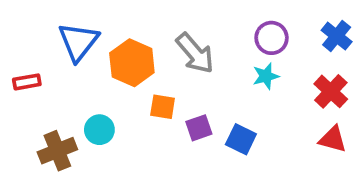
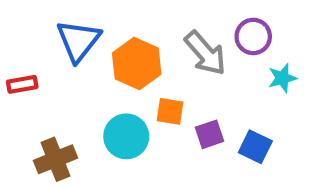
purple circle: (272, 38) -> (253, 36), moved
cyan circle: (99, 130) -> (126, 136), moved, size x1.4

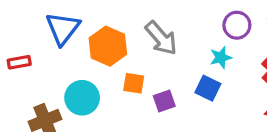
purple circle: (253, 36) -> (237, 25), moved
cyan circle: (126, 136) -> (82, 98), moved
blue square: (255, 147) -> (208, 88), moved

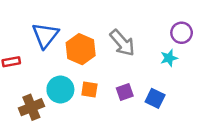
orange square: (134, 83) -> (89, 90), moved
blue square: (208, 88) -> (155, 98), moved

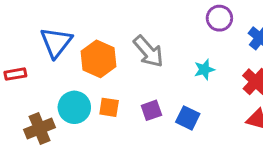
purple circle: (182, 33) -> (219, 18), moved

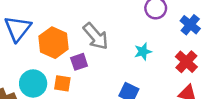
purple square: (151, 110) -> (79, 62), moved

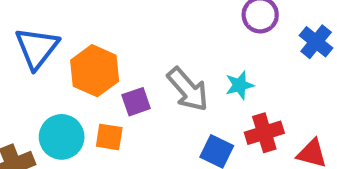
gray arrow: (96, 36) -> (188, 89), moved
red cross: (186, 62) -> (264, 133), moved, turned 30

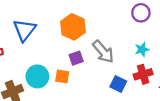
orange hexagon: (95, 71) -> (73, 27), moved
cyan star: (240, 85) -> (142, 49), moved

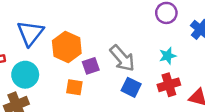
orange hexagon: (73, 27) -> (67, 47), moved
cyan circle: (37, 76) -> (25, 75), moved
blue square: (118, 84) -> (131, 87), moved

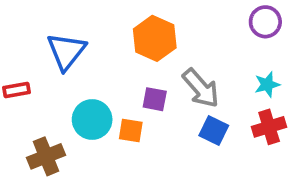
orange hexagon: (67, 47) -> (155, 38), moved
purple square: (91, 66) -> (155, 99), turned 30
cyan circle: (25, 75) -> (92, 119), moved

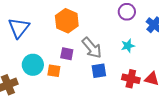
red cross: (269, 127) -> (131, 79), moved, turned 30
blue square: (214, 131) -> (99, 71), turned -35

